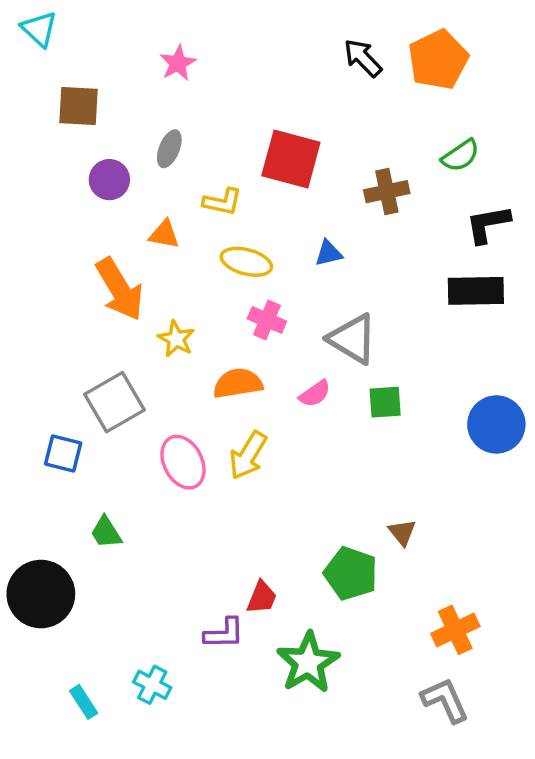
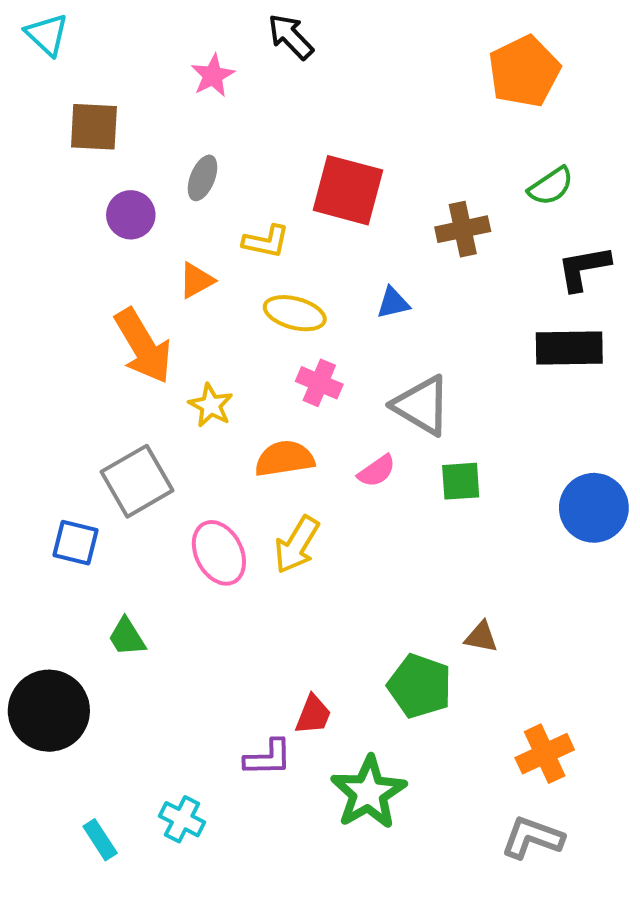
black arrow: (363, 58) -> (291, 37), moved
orange triangle: (164, 234) -> (196, 280), turned -40
brown triangle: (402, 532) -> (481, 637), turned -40
gray L-shape: (445, 700) -> (532, 838), turned -46

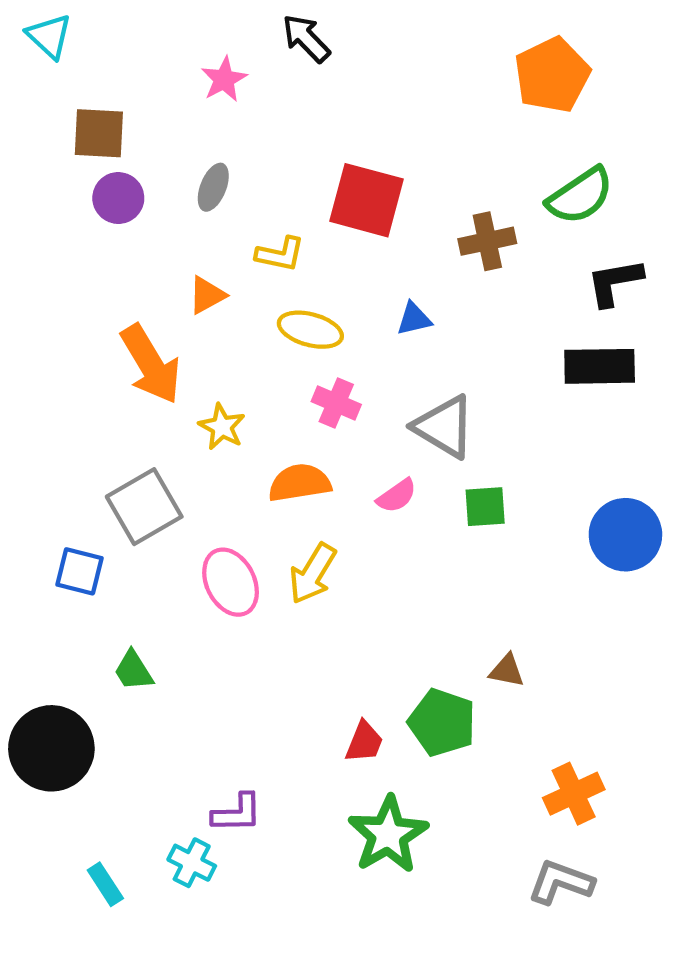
green semicircle: (551, 186) -> (580, 196), size x1.4
purple circle: (131, 215) -> (118, 198), moved
red trapezoid: (313, 715) -> (364, 742), moved
purple L-shape: (268, 758) -> (237, 813), moved

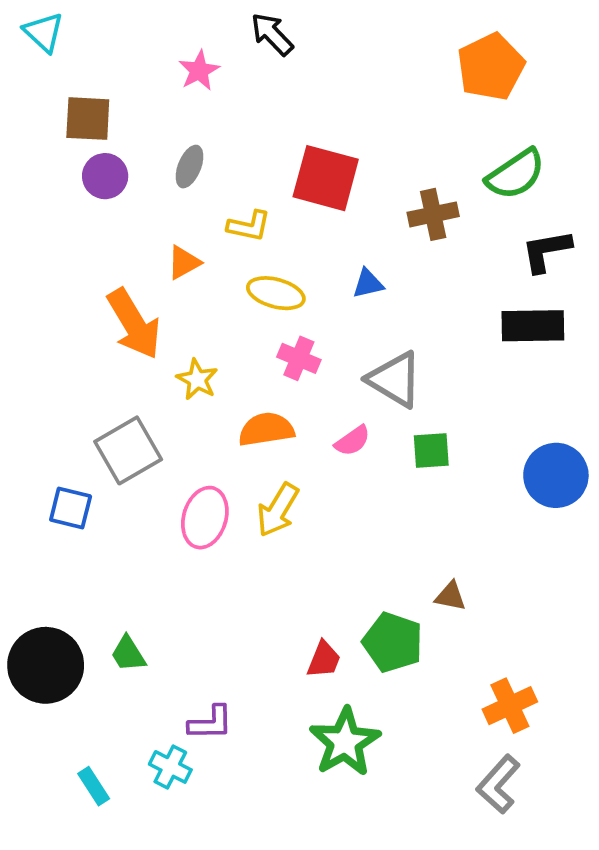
pink ellipse: (231, 582) -> (205, 518), turned 44
green trapezoid: (133, 671) -> (128, 654), moved
gray L-shape: (561, 882) -> (498, 784), turned -68

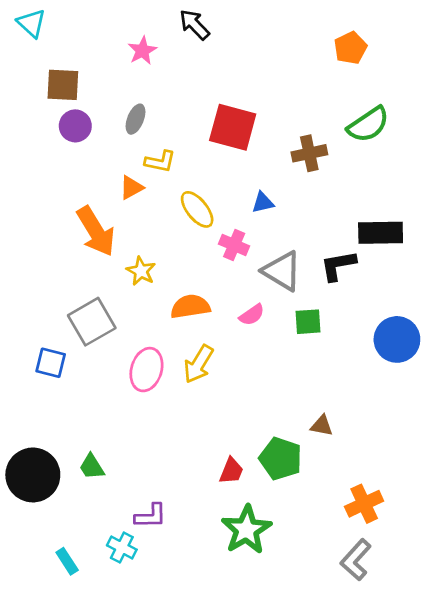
orange pentagon: (491, 67) -> (350, 48), size x0.7
yellow L-shape: (249, 226) -> (160, 162), moved
black L-shape: (546, 251) -> (338, 266), moved
yellow ellipse: (276, 293) -> (197, 209), turned 36
pink cross: (299, 358) -> (234, 245), moved

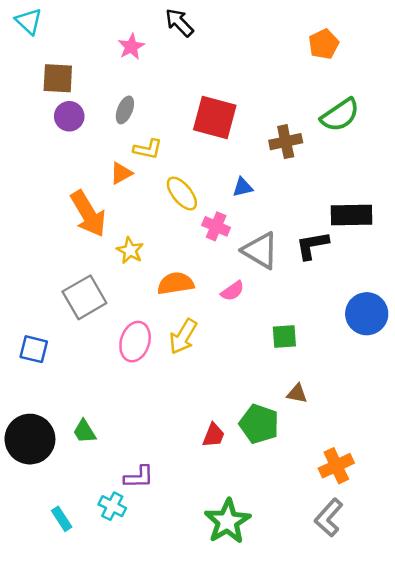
green square: (308, 322) -> (284, 337), moved
blue square: (51, 363) -> (34, 349), moved
green star: (246, 530) -> (227, 521), moved

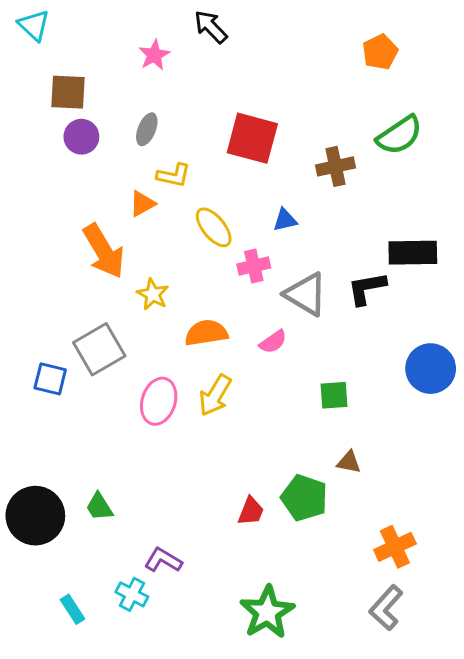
pink cross: (216, 226) -> (254, 266), turned -36
blue square: (34, 349) -> (50, 379), moved
purple L-shape: (139, 477) -> (163, 560), turned -148

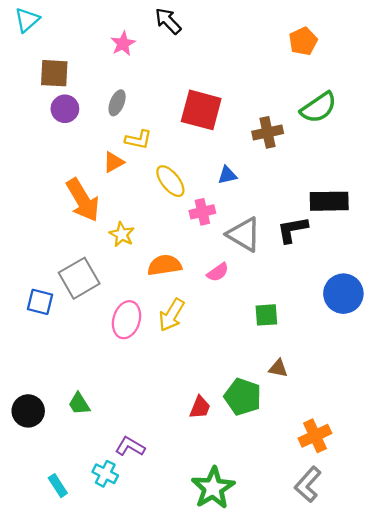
cyan triangle: (34, 25) -> (27, 20), turned 36
black circle: (35, 516) -> (28, 411), size x0.7

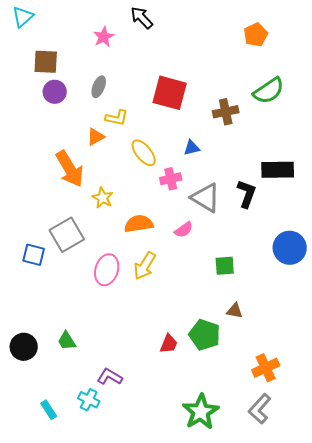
black L-shape: (292, 230) -> (247, 194), turned 120
green star: (213, 488) -> (201, 412), moved

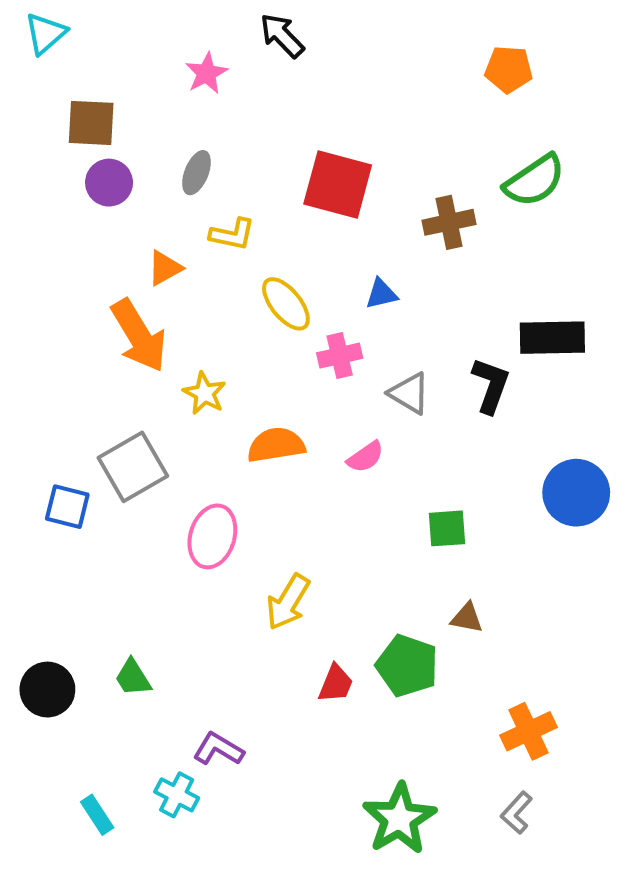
orange pentagon: (256, 35) -> (509, 69), turned 30
orange triangle: (96, 137) -> (165, 268), moved
gray triangle: (206, 198) -> (409, 393), size x0.7
yellow arrow: (145, 266) -> (288, 602), moved
gray L-shape: (260, 409) -> (517, 813), size x0.7

